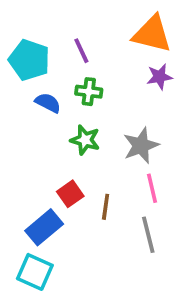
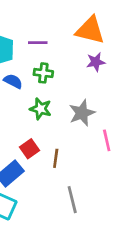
purple line: (81, 51) -> (38, 43), turned -66
pink line: (152, 188) -> (107, 140), moved
gray line: (148, 235) -> (72, 200), moved

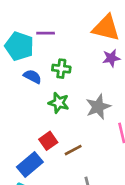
purple line: (38, 43) -> (46, 33), moved
brown line: (56, 158) -> (73, 150), turned 54

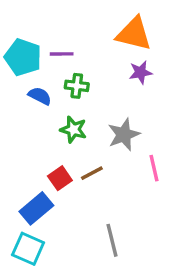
purple line: (46, 33) -> (62, 54), moved
brown line: (73, 150) -> (92, 173), moved

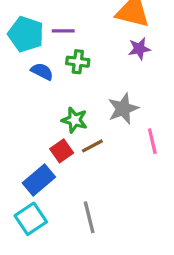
green star: (73, 129) -> (75, 120), moved
gray line: (112, 240) -> (89, 217), moved
cyan square: (28, 249) -> (31, 219), turned 32

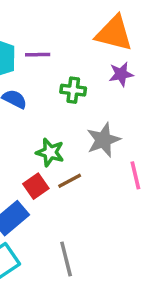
green cross: (78, 62) -> (73, 90), moved

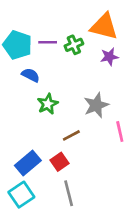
green cross: (73, 90) -> (74, 45), moved, turned -30
green star: (50, 152) -> (48, 104), moved, turned 30
red square: (36, 186) -> (59, 162), moved

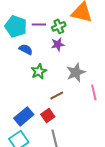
purple star: (109, 57) -> (58, 44), moved

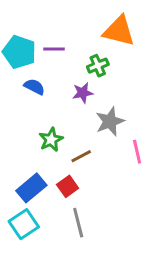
green cross: (59, 26) -> (98, 66), moved
purple star: (58, 44) -> (83, 93), moved
green star: (39, 71) -> (51, 140), moved

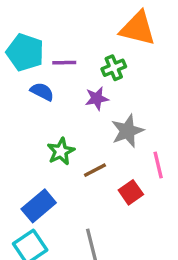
purple line: (54, 49) -> (64, 63), moved
red square: (68, 186) -> (131, 192), moved

